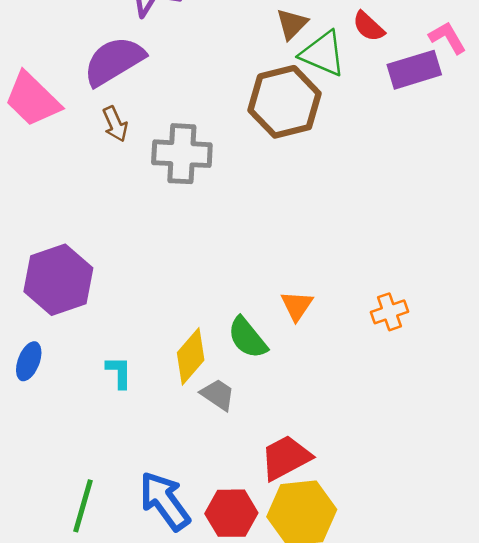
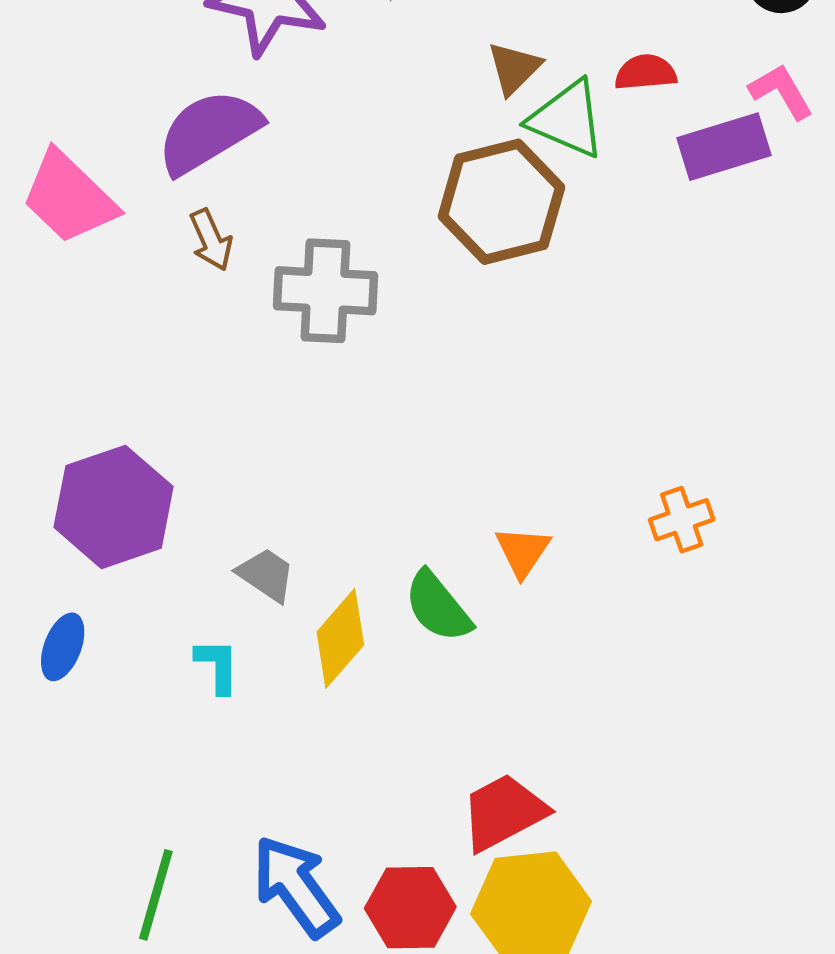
red semicircle: (368, 26) -> (646, 72), turned 132
orange cross: (389, 312) -> (682, 520), moved
gray trapezoid: (218, 395) -> (266, 575), moved

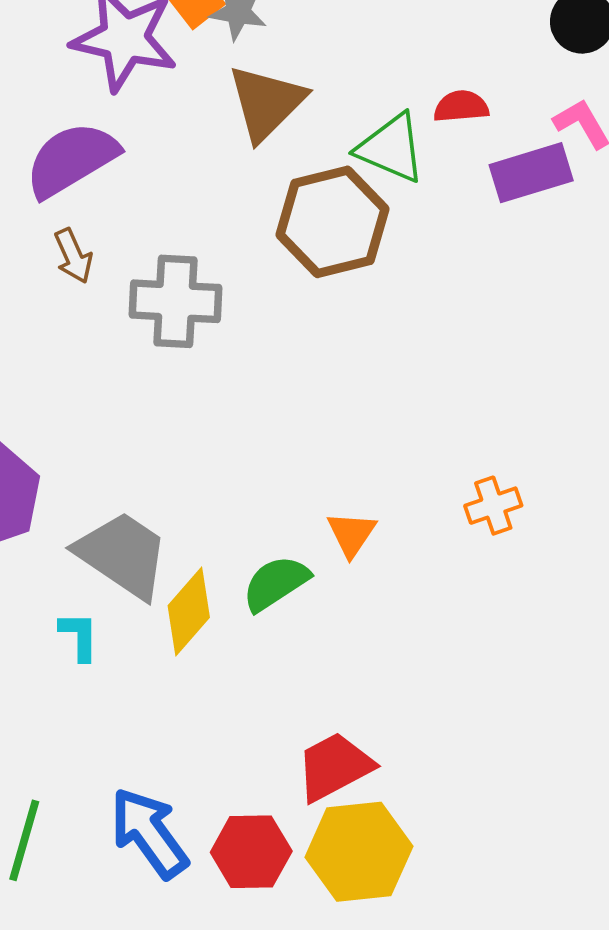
brown triangle: (514, 68) -> (266, 103), moved, size x1.6
gray trapezoid: (266, 575) -> (123, 555), size x1.8
green semicircle: (438, 607) -> (276, 583), turned 96

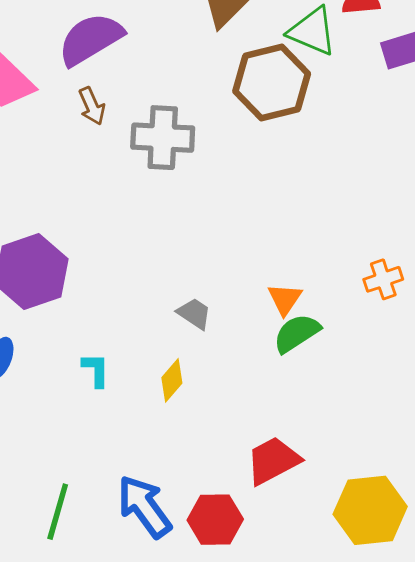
gray trapezoid: (123, 555) -> (194, 313), moved, size x0.5
green semicircle: (276, 583) -> (297, 333), moved
yellow diamond: (189, 612) -> (172, 380), moved, size x0.7
yellow hexagon: (359, 852) -> (370, 510), moved

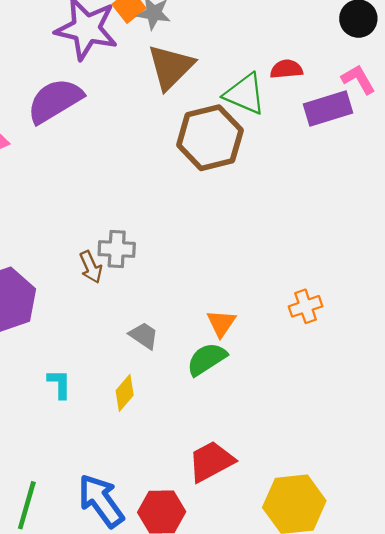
brown arrow: (92, 106) -> (91, 267), moved
gray cross: (163, 138) -> (117, 249), moved, size x0.7
green semicircle: (297, 333) -> (207, 359), moved

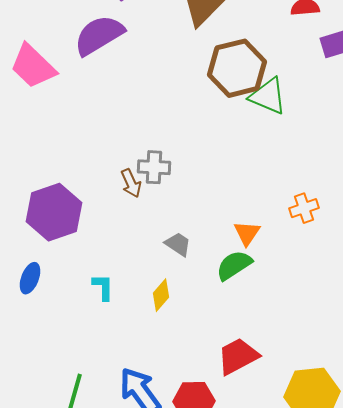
green triangle: (245, 94) -> (268, 96), moved
orange cross: (306, 306) -> (304, 208), moved

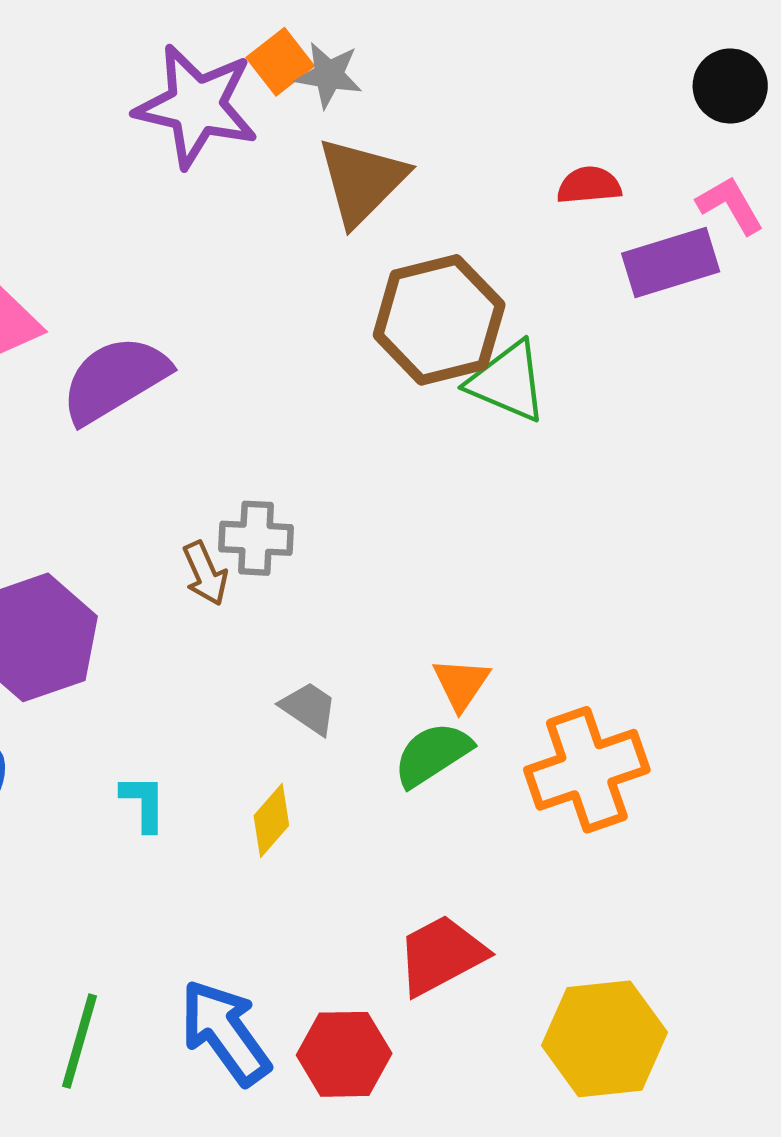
purple semicircle: (99, 35) -> (115, 379), moved
orange cross: (304, 208) -> (587, 770), moved, size x1.8

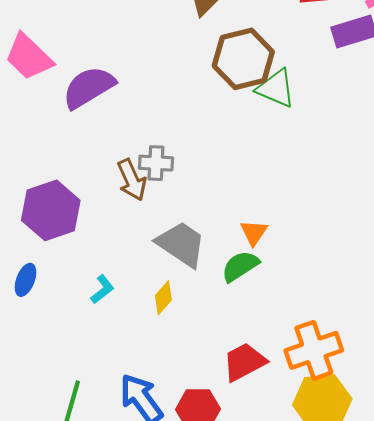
brown arrow: (205, 573) -> (132, 180), size x1.4
gray trapezoid: (309, 708) -> (181, 244), size x1.8
orange cross: (587, 770) -> (314, 350), moved
cyan L-shape: (143, 803) -> (102, 289), turned 52

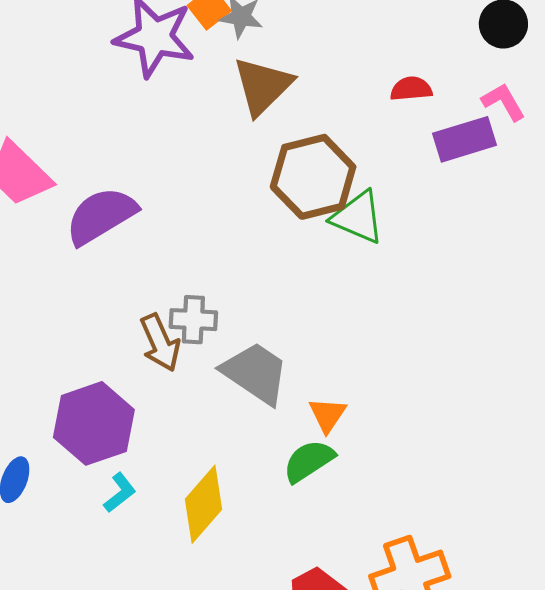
purple hexagon: (51, 210) -> (94, 423), moved
gray trapezoid: (181, 244) -> (255, 373), moved
yellow diamond: (163, 298) -> (203, 504), size x1.6

